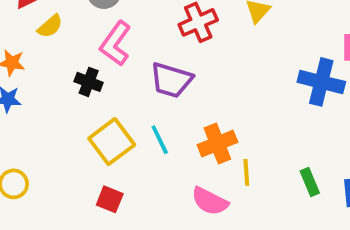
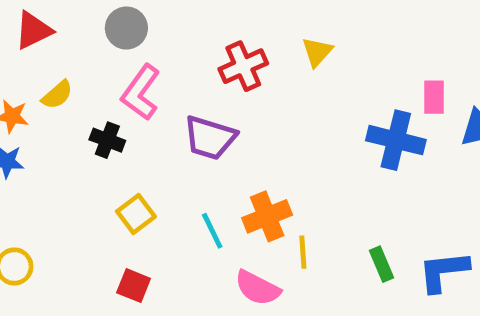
yellow semicircle: (50, 26) -> (57, 95), moved
cyan line: (160, 140) -> (212, 231), moved
yellow square: (112, 142) -> (136, 214), size x0.7

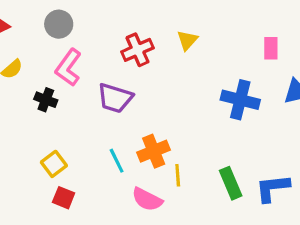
pink rectangle: (434, 97) -> (271, 48), moved
yellow square: (136, 214) -> (54, 164), moved
green rectangle: (382, 264) -> (231, 183), size x1.4

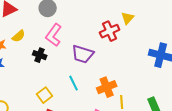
red cross: (137, 50) -> (110, 31), moved
cyan line: (117, 161) -> (74, 83), moved

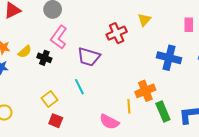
yellow triangle: (128, 18) -> (144, 20), moved
yellow semicircle: (19, 36) -> (25, 52), moved
orange cross: (107, 87) -> (145, 91), moved

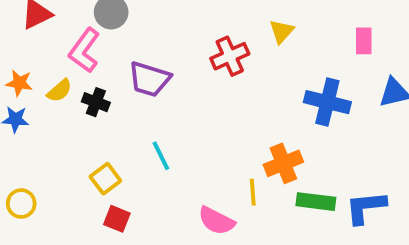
pink L-shape: (59, 37) -> (84, 50), moved
purple trapezoid: (89, 57) -> (149, 79), moved
green rectangle: (163, 111) -> (316, 202), turned -60

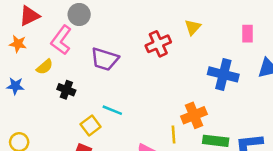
orange star: (19, 83) -> (18, 44), moved
black cross: (96, 102) -> (66, 90), moved
cyan line: (161, 156) -> (112, 110), turned -42
yellow square: (105, 179) -> (91, 126), moved

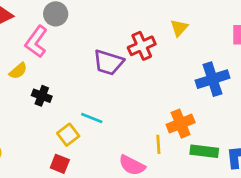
purple trapezoid: (105, 59) -> (108, 62), moved
blue cross: (223, 74) -> (212, 79), turned -32

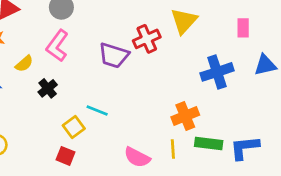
yellow triangle: (179, 28) -> (184, 21), size x1.5
pink L-shape: (36, 42) -> (57, 46), moved
black cross: (42, 96) -> (48, 88), turned 30
yellow line: (158, 144) -> (173, 149), moved

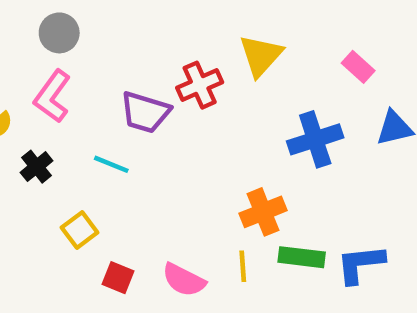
pink rectangle: (243, 28) -> (358, 67), turned -48
cyan line: (97, 110) -> (111, 164), moved
red square: (66, 156) -> (118, 278), moved

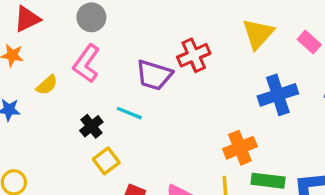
yellow triangle: (261, 56) -> (258, 34), moved
black cross: (36, 167) -> (91, 126), moved

